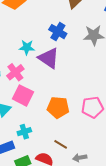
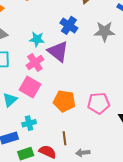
pink cross: (15, 72) -> (35, 62), moved
brown line: (61, 144) -> (64, 138), turned 48

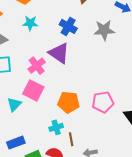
cyan star: (37, 39) -> (30, 23), moved
cyan cross: (29, 123) -> (56, 127), moved

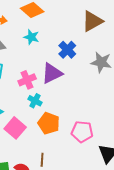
purple triangle: (59, 53) -> (52, 73), turned 45
pink square: (33, 90) -> (15, 128), moved
cyan cross: (56, 127) -> (35, 101), moved, turned 32

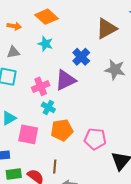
orange pentagon: (49, 123) -> (62, 130), turned -30
pink square: (15, 128) -> (28, 134), turned -30

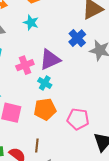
blue cross: (81, 57) -> (77, 38), moved
cyan cross: (48, 107) -> (45, 83), moved

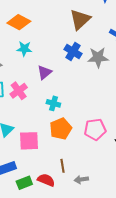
purple triangle: (50, 60) -> (44, 72), moved, size x0.7
pink cross: (25, 65) -> (19, 91), moved

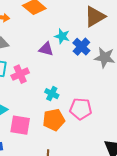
cyan star: (24, 49) -> (62, 36), moved
purple triangle: (44, 72) -> (46, 49), moved, turned 42
pink pentagon: (95, 129) -> (81, 109), moved

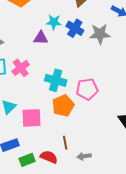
cyan cross: (52, 94) -> (56, 80), size x1.5

